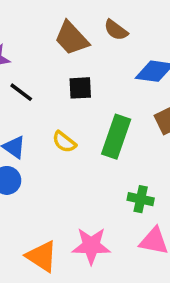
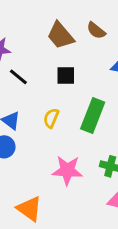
yellow semicircle: (64, 142) -> (51, 118), turned 72
pink star: (91, 246) -> (67, 170), moved

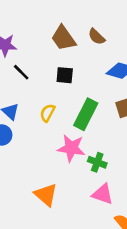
pink star: (67, 170) -> (71, 148), moved
orange triangle: (29, 209) -> (46, 195), moved

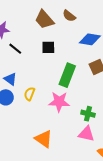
yellow semicircle: (47, 113) -> (29, 94), moved
green cross: (97, 162) -> (88, 114), moved

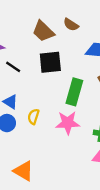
black square: (48, 47) -> (50, 62), size x1.5
orange triangle: (44, 139) -> (23, 171), moved

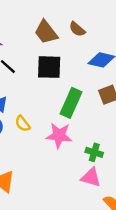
yellow semicircle: (33, 117) -> (23, 124), turned -63

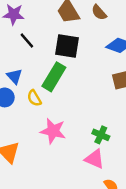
green rectangle: (71, 103) -> (54, 77), moved
pink star: (59, 136) -> (53, 131), moved

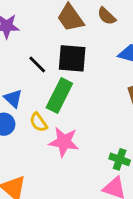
black line: (27, 41) -> (37, 65), moved
pink star: (53, 131) -> (64, 142), moved

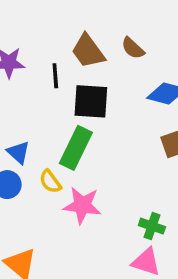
black line: (37, 65) -> (55, 76), moved, turned 42

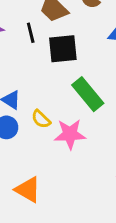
green rectangle: (76, 148) -> (88, 94), moved, turned -56

